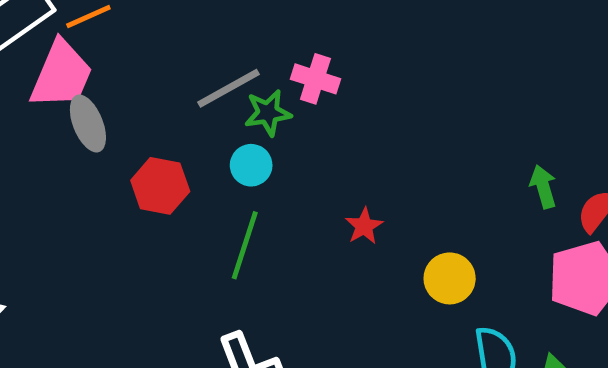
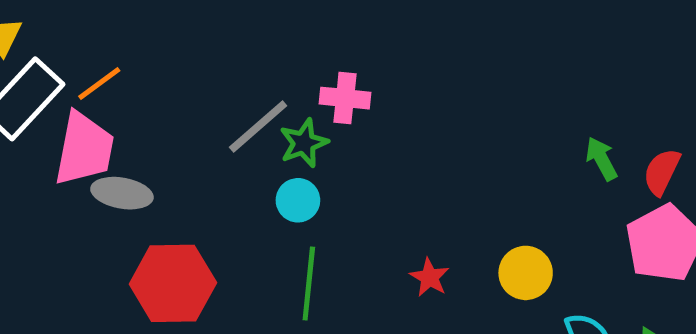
gray ellipse: (88, 124) -> (122, 193), turned -46
red hexagon: (160, 186) -> (173, 283), moved, size x1.4
red star: (364, 226) -> (430, 277), moved

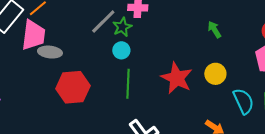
green arrow: (601, 159) -> (214, 30), moved
red star: (430, 277) -> (177, 78), size x2.0

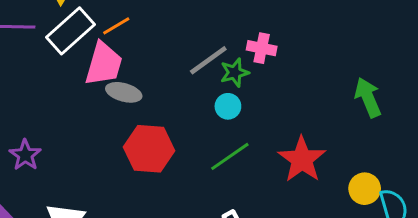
green arrow: (214, 30) -> (368, 97), size x1.5
yellow circle: (215, 74) -> (365, 189), moved
green line: (128, 84) -> (230, 156), turned 44

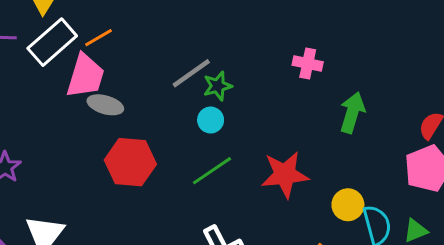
pink cross: (262, 48) -> (308, 64), moved
green arrow: (368, 97) -> (352, 113), turned 39
red star: (302, 159) -> (285, 174), turned 30

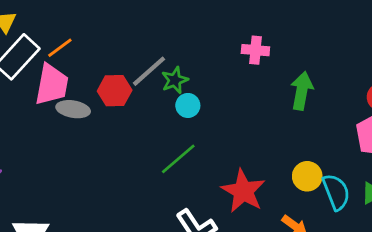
cyan circle: (211, 120) -> (188, 105), moved
red hexagon: (130, 162) -> (115, 91), moved, size x0.7
red star: (285, 174) -> (243, 191), moved, turned -30

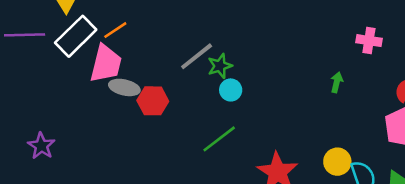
pink cross: (255, 50) -> (369, 41), moved
red hexagon: (115, 91) -> (153, 101), moved
green arrow: (302, 91) -> (337, 82), size x0.6

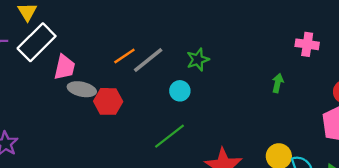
orange line: (115, 30) -> (124, 56), moved
pink trapezoid: (106, 64) -> (65, 67), size x0.7
green star: (220, 66) -> (198, 60), moved

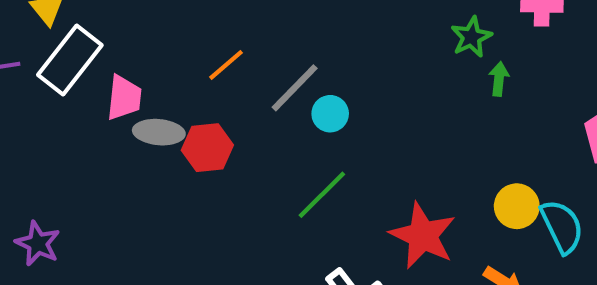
gray line: (148, 60) -> (295, 88), moved
green star: (198, 60) -> (471, 37), moved

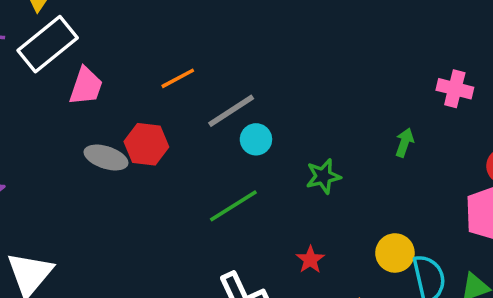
green star: (471, 37) -> (323, 176), moved
gray ellipse: (159, 132) -> (106, 158), moved
red star: (423, 236) -> (310, 260), size x0.5

